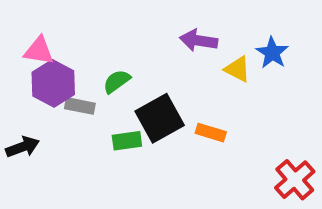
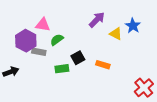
purple arrow: (199, 40) -> (97, 20), turned 126
pink triangle: (39, 51) -> (43, 25), moved
black square: (160, 118) -> (78, 58), size x0.6

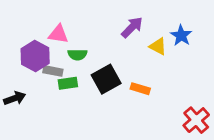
green semicircle: (57, 40) -> (77, 55), turned -144
black square: (78, 58) -> (106, 79), size x1.5
green rectangle: (62, 69) -> (68, 83), moved

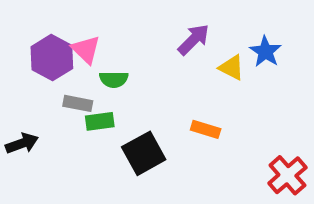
pink triangle: (58, 34) -> (86, 50), turned 35
purple hexagon: (35, 56) -> (52, 58), moved
black square: (106, 79) -> (144, 153), moved

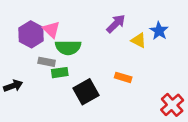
green semicircle: (114, 79) -> (68, 48), size x1.5

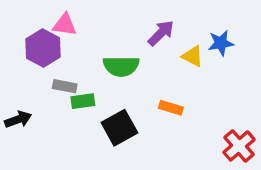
pink triangle: (51, 30) -> (65, 25), moved, turned -36
blue star: (159, 31) -> (221, 43), turned 30
green semicircle: (68, 48) -> (121, 66), moved

